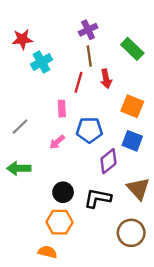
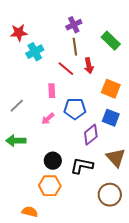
red line: (79, 82) -> (66, 69), turned -66
orange semicircle: (47, 252) -> (30, 212), moved

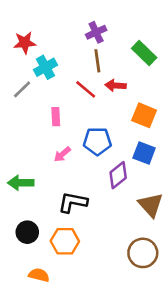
red arrow: (89, 66) -> (116, 85), turned 105
pink rectangle: (52, 91) -> (56, 117), moved
gray line: (17, 106) -> (22, 89), moved
black circle: (53, 161) -> (27, 232), moved
black L-shape: (82, 166) -> (73, 202), moved

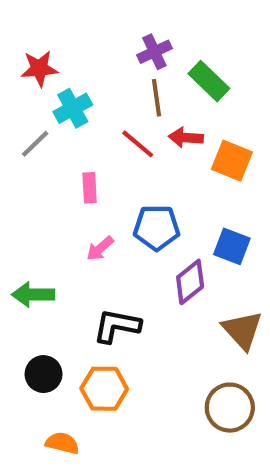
green rectangle: (144, 53) -> (209, 81), moved
orange square: (144, 115) -> (232, 161), moved

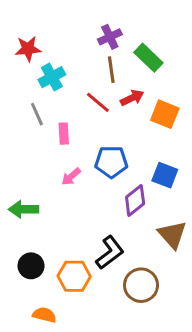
red arrow: (186, 138) -> (132, 98), turned 150
gray line: (35, 144) -> (37, 114), moved, turned -70
black L-shape: (117, 326) -> (110, 252), moved, turned 132
brown circle: (230, 408) -> (141, 285), moved

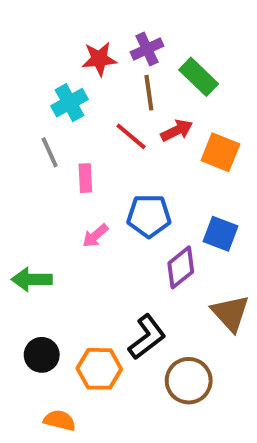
red star: (28, 49) -> (99, 59), moved

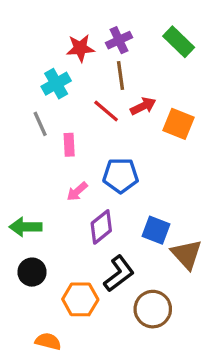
green rectangle: (199, 77) -> (179, 42), moved
blue square: (220, 234) -> (156, 230), moved
purple diamond: (181, 267) -> (101, 227), moved
black circle: (42, 355) -> (32, 272), moved

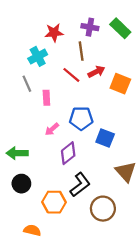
purple cross: (119, 40) -> (90, 27), moved, turned 35
blue square: (156, 230) -> (105, 138), moved

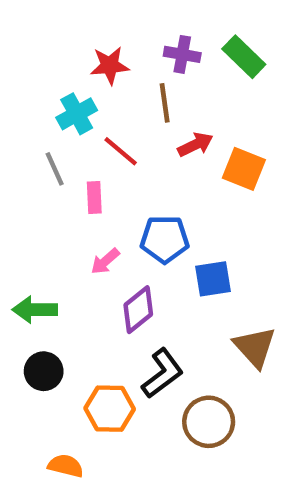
red line: (71, 75) -> (121, 151), moved
blue square: (105, 138) -> (213, 279), turned -30

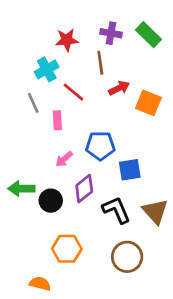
black circle: (44, 371) -> (51, 201), moved
black L-shape: (162, 373) -> (116, 210), moved, turned -76

